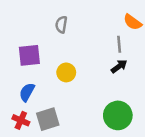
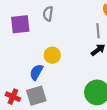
purple square: (29, 55) -> (20, 24), moved
blue semicircle: (27, 92) -> (36, 72), moved

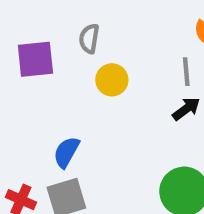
yellow circle: (52, 55) -> (112, 80), moved

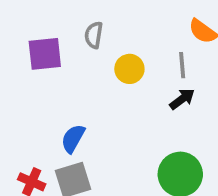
yellow circle: (112, 80) -> (129, 69), moved

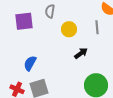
black arrow: (182, 99) -> (81, 53), moved
blue semicircle: (73, 139) -> (30, 63), moved

